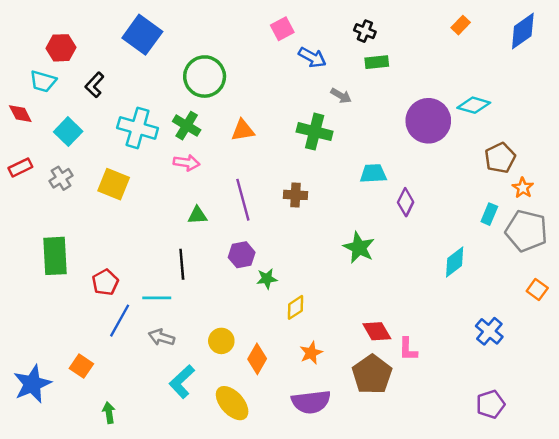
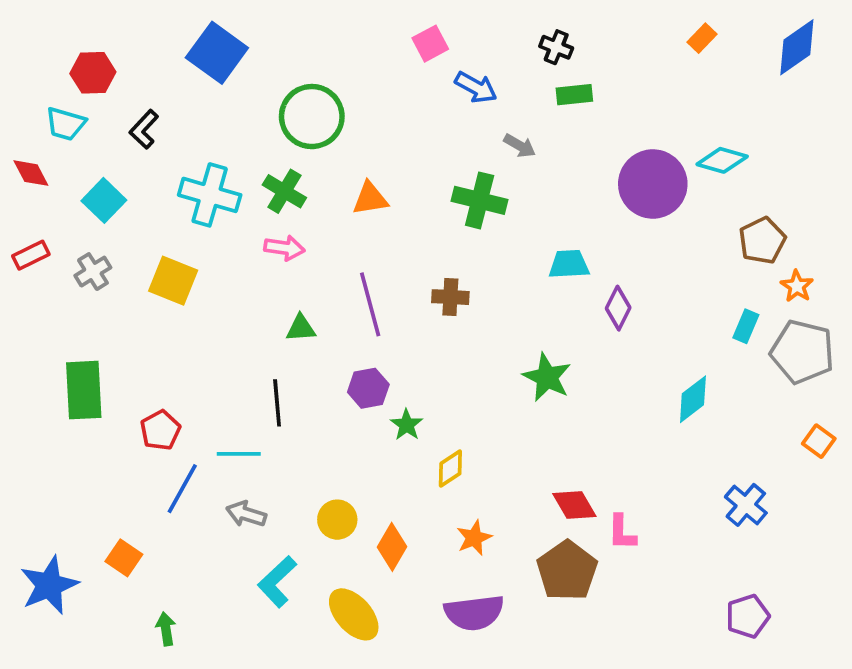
green star: (267, 279) -> (407, 425), turned -30

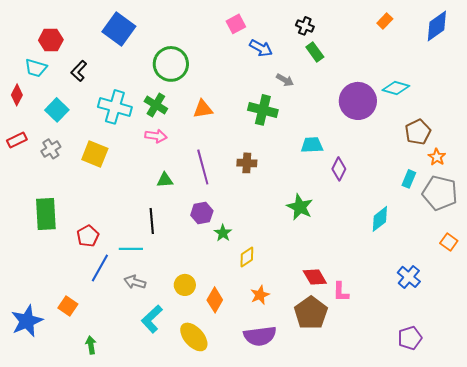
green rectangle: (574, 95) -> (315, 52), turned 60
red diamond: (31, 173) -> (17, 95), turned 55

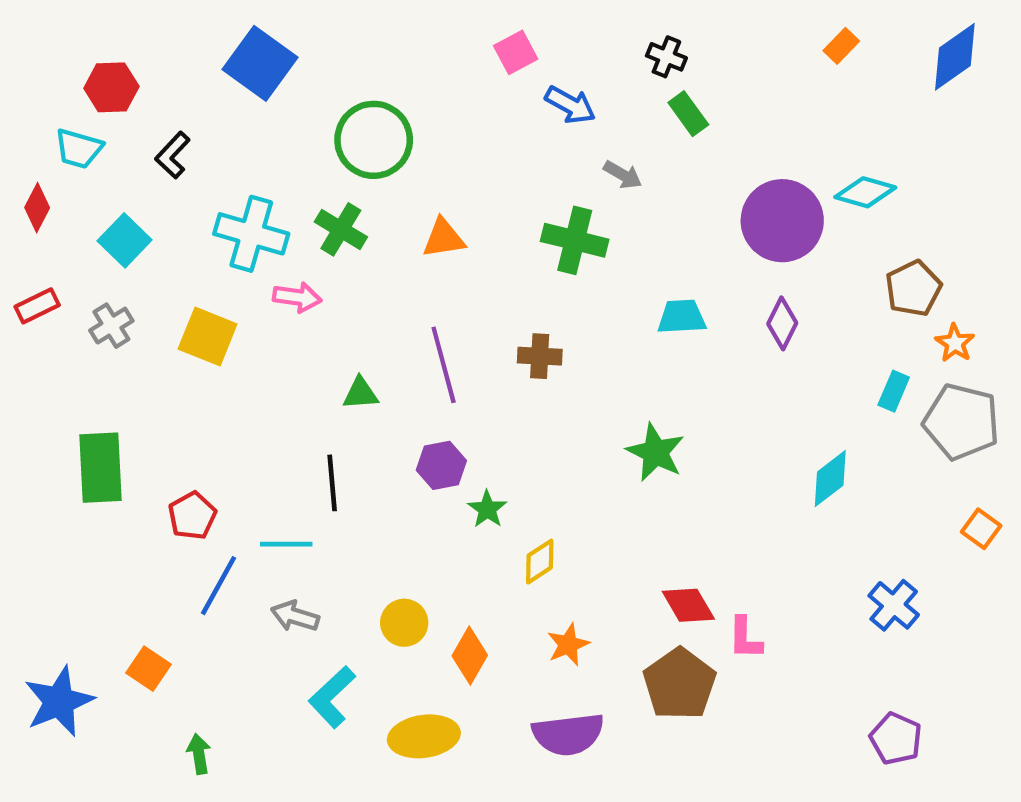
pink arrow: (156, 136) -> (297, 297), moved
purple diamond: (339, 169) -> (782, 323), moved
yellow ellipse: (194, 337) -> (424, 736), turned -56
purple pentagon: (410, 338) -> (896, 739), turned -30

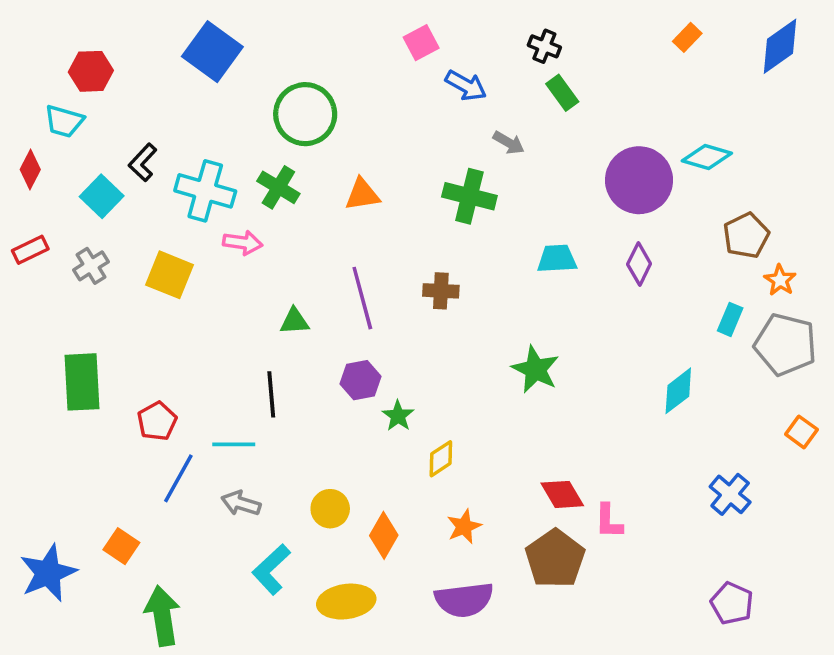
black L-shape: (173, 155) -> (143, 162), moved
green arrow: (199, 754) -> (162, 616), size x1.8

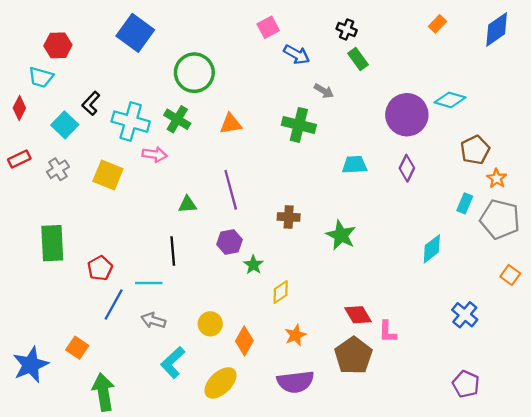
brown cross: (441, 291) -> (289, 217), moved
yellow ellipse: (346, 602) -> (220, 383), turned -36

